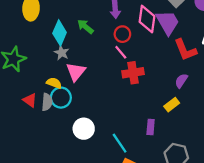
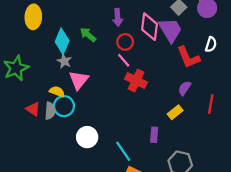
red cross: (133, 73) -> (136, 81), turned 35

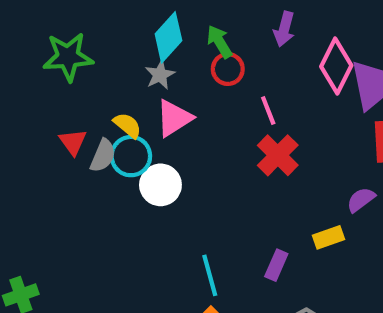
red circle: (125, 42) -> (228, 69), moved
white circle: (87, 137) -> (160, 185), moved

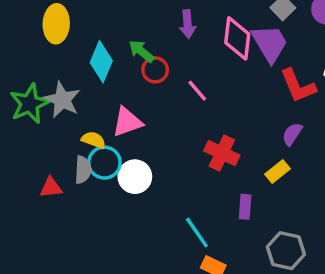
gray star: (160, 75) -> (62, 100), moved, size x1.5
pink triangle: (174, 118) -> (127, 122), turned 32
red triangle: (73, 142) -> (51, 187), moved, turned -40
red cross: (278, 155) -> (222, 153), moved

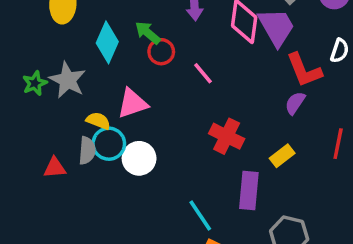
green star: (30, 104) -> (35, 83), size x0.6
purple semicircle: (292, 134) -> (295, 103), moved
purple rectangle: (245, 207) -> (249, 191), size x1.5

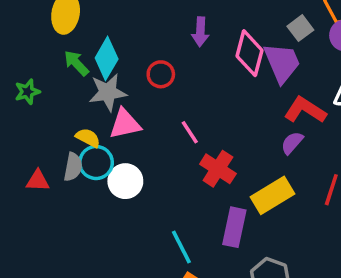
green arrow: (148, 33) -> (76, 63), moved
red L-shape: (304, 70) -> (305, 110), turned 138
pink line: (203, 73) -> (190, 132), moved
gray star: (68, 80) -> (108, 92), moved, turned 30
yellow rectangle: (282, 156) -> (273, 195), size x1.6

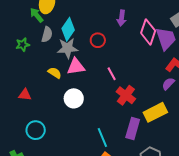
green arrow: (76, 63) -> (37, 15), moved
cyan circle: (96, 163) -> (36, 130), moved
gray semicircle: (73, 167) -> (47, 34), moved

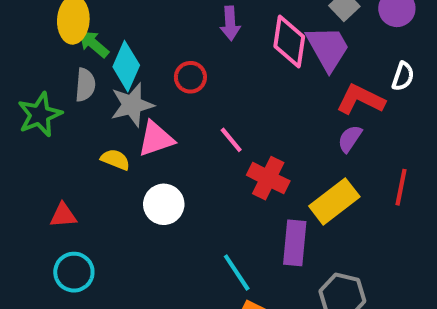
green arrow: (37, 15) -> (94, 44), moved
green star: (23, 45) -> (40, 115), size x1.5
cyan circle: (36, 130) -> (74, 272), moved

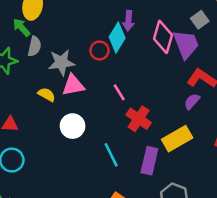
green arrow: (94, 44) -> (21, 27), moved
cyan diamond: (126, 66) -> (117, 38), moved
cyan line: (237, 273) -> (111, 155), moved

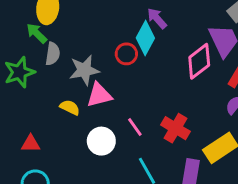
purple arrow: (128, 21) -> (157, 18), turned 138
pink diamond: (163, 37) -> (199, 61), moved, turned 40
pink line: (119, 92) -> (135, 127), moved

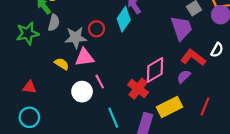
red circle: (126, 54) -> (96, 29), moved
pink diamond: (199, 61) -> (155, 70), moved
pink line: (135, 127) -> (100, 82), moved

